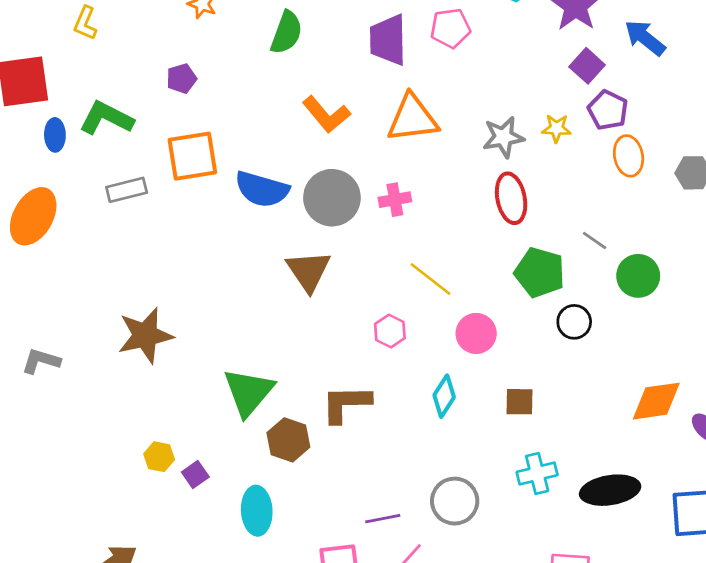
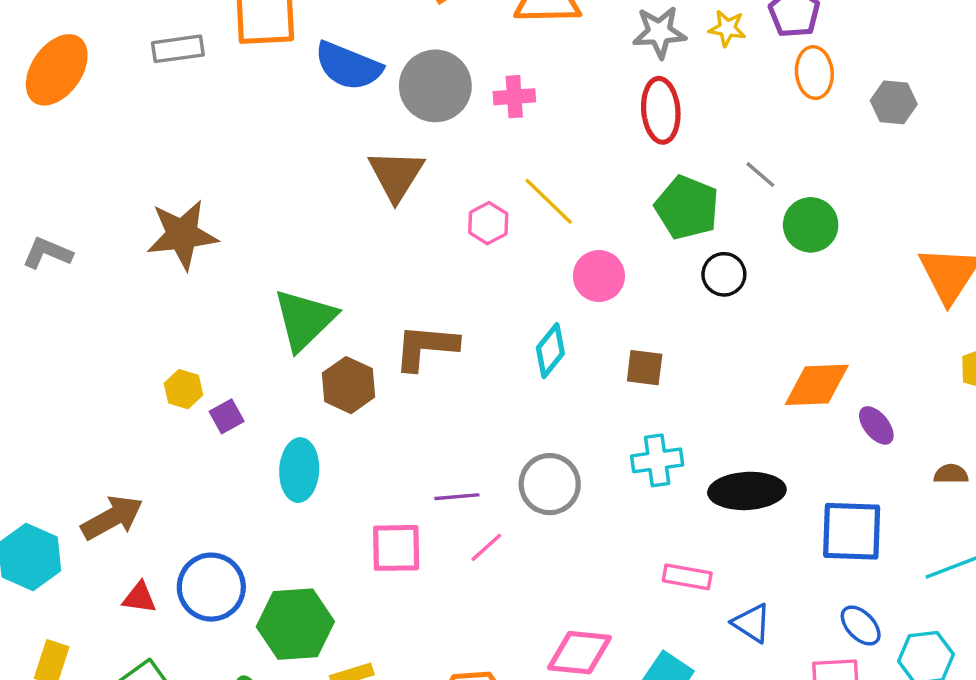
pink hexagon: (390, 331) -> (488, 223), moved

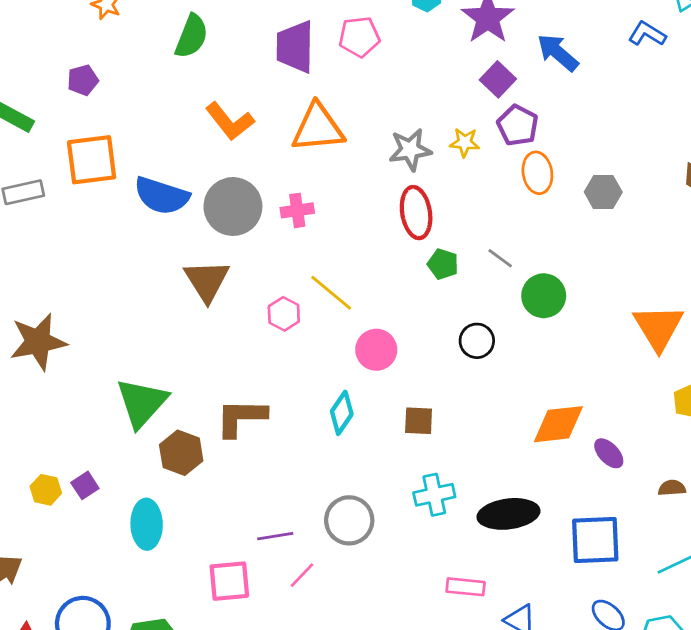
green pentagon: (687, 208) -> (443, 264), moved, size x0.6
yellow hexagon: (184, 389) -> (46, 490), moved

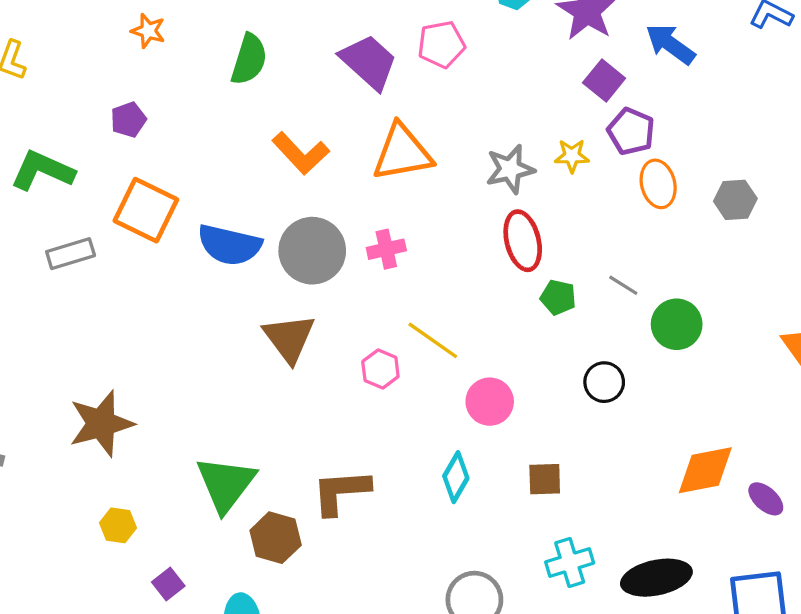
purple trapezoid: (295, 47) -> (369, 62), turned 136
orange square: (92, 160) -> (146, 210), turned 38
yellow hexagon: (46, 490) -> (118, 525), moved

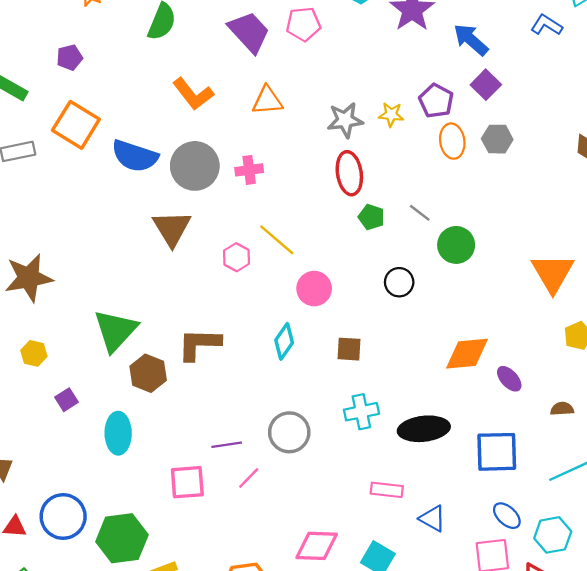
purple square: (604, 80) -> (486, 85), moved
orange triangle: (402, 153) -> (267, 100), size x0.7
gray hexagon: (735, 200) -> (497, 139), moved

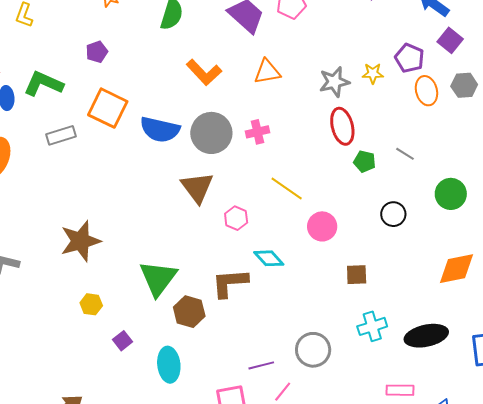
green circle: (456, 245) -> (451, 194), moved
pink hexagon: (236, 257) -> (236, 218), moved
cyan diamond: (284, 341) -> (269, 258), moved, turned -72

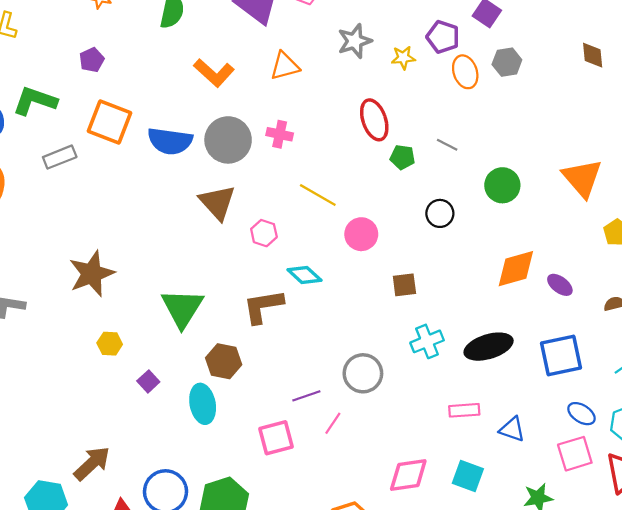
gray star: (334, 82) -> (355, 41), moved
pink cross: (257, 132) -> (280, 134), turned 30
brown hexagon: (189, 312) -> (224, 361), moved

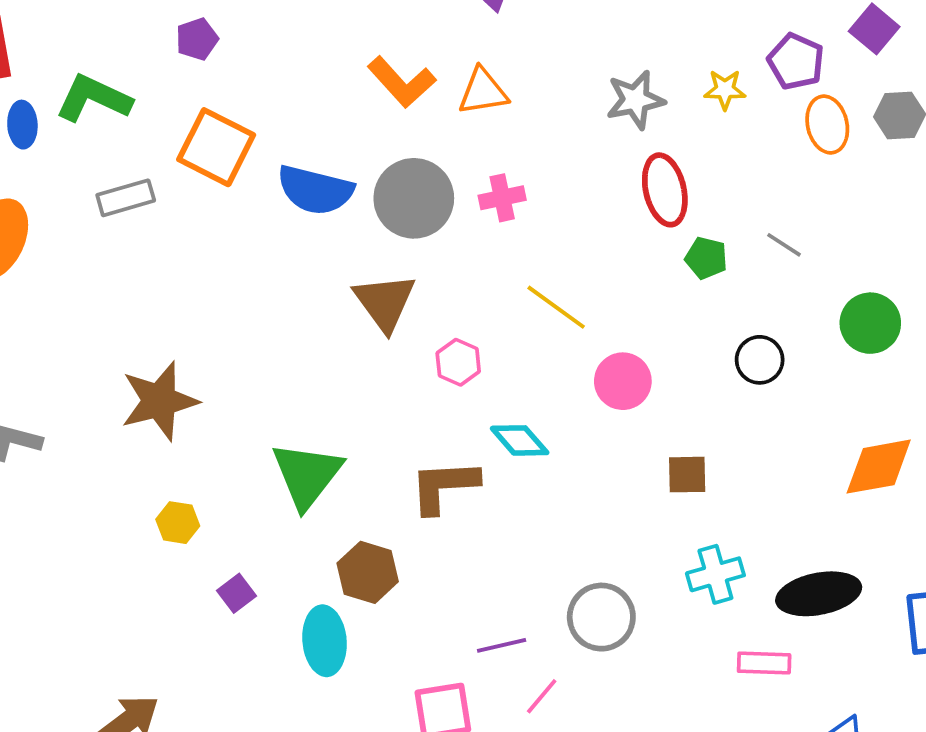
gray star: (355, 41) -> (635, 100), moved
orange triangle: (285, 66) -> (483, 92), moved
pink cross: (280, 134) -> (502, 198), turned -30
pink rectangle: (464, 410) -> (764, 663), moved

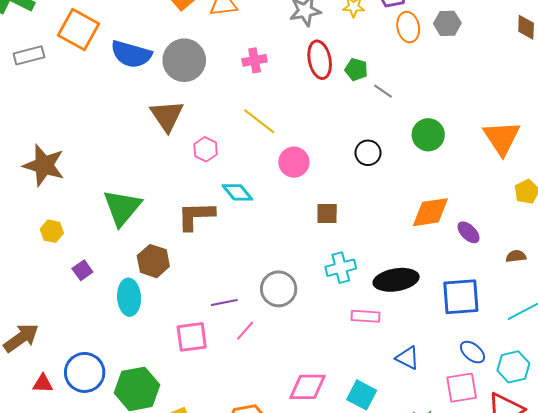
pink cross: (502, 198) -> (255, 60), moved
green pentagon: (706, 258) -> (356, 70), moved
brown star: (159, 401) -> (44, 165), turned 30

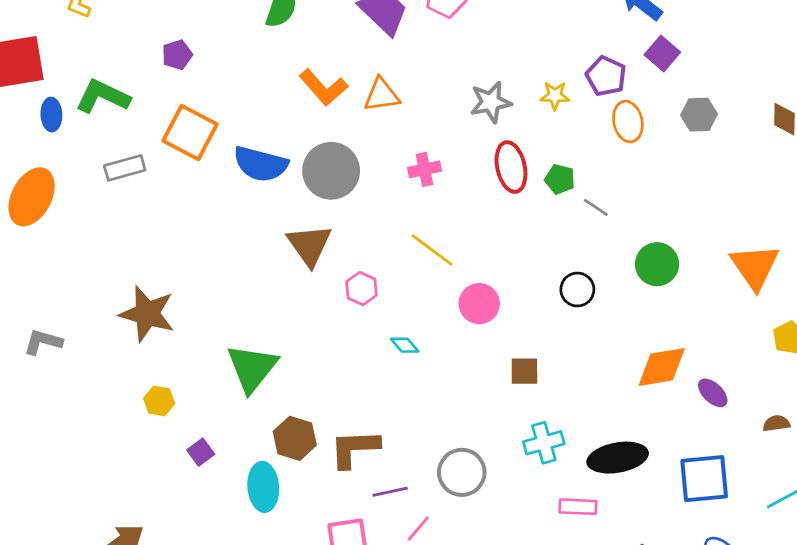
gray hexagon: (447, 23) -> (699, 115), moved
cyan diamond: (237, 192) -> (405, 345), size x0.7
brown L-shape: (196, 216) -> (354, 448), moved

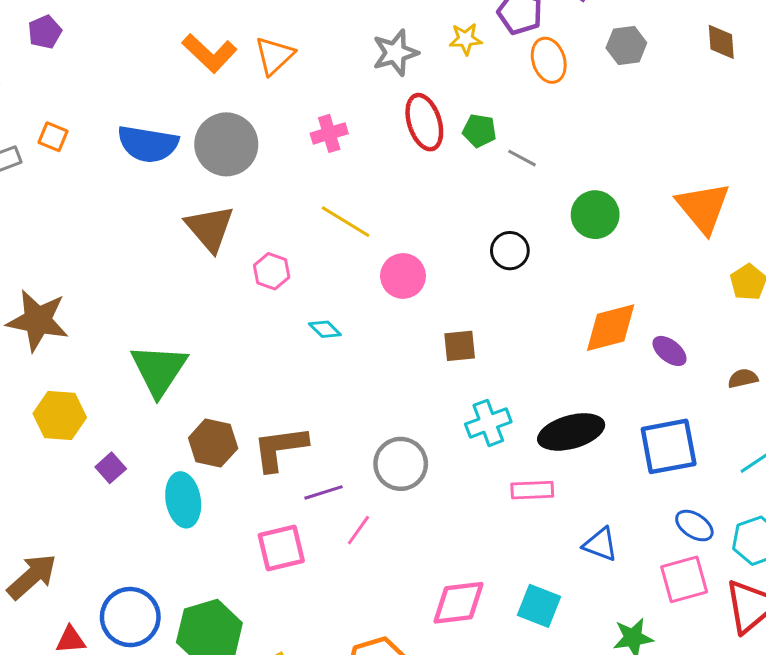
orange triangle: (382, 95) -> (274, 56), turned -30
orange square: (190, 132) -> (53, 137), moved, size x0.5
yellow hexagon: (159, 401) -> (60, 416), size x1.5

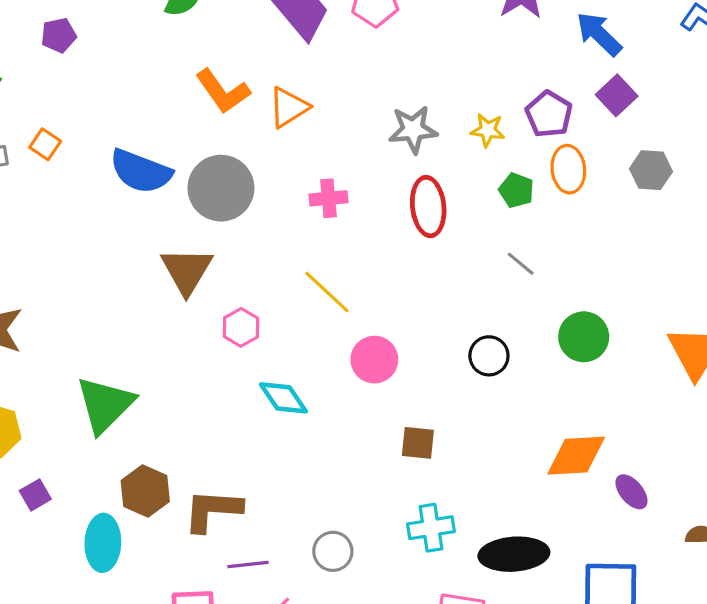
green pentagon: (479, 131) -> (516, 190), moved
cyan diamond: (325, 329) -> (283, 398), size x1.5
gray circle: (401, 464) -> (333, 551), size x0.7

